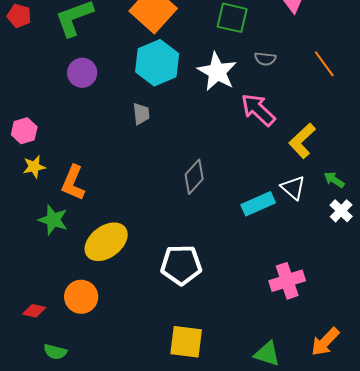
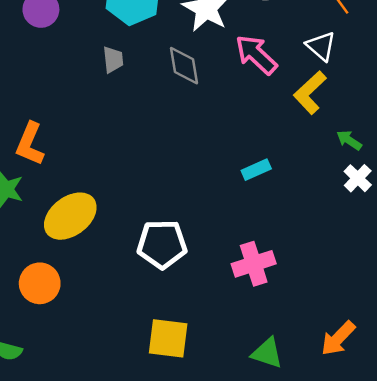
gray diamond: (194, 177) -> (184, 66), moved, turned -52
white triangle: (293, 188) -> (321, 46), moved
cyan rectangle: (258, 204) -> (256, 170), size x0.7
pink cross: (287, 281) -> (254, 264), moved

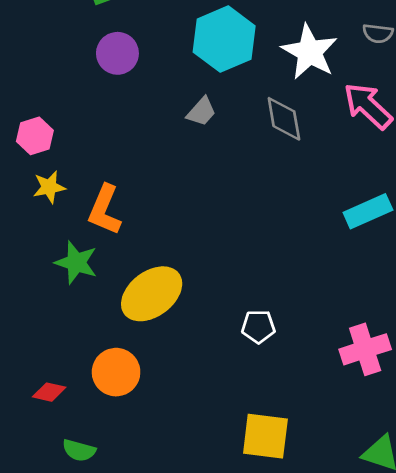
gray trapezoid: (113, 60) -> (201, 112), turned 48
cyan rectangle: (256, 170) -> (368, 211), moved, size x1.4
white pentagon: (162, 244) -> (258, 327), size x0.6

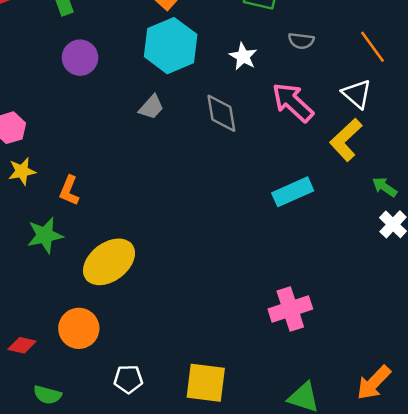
white star: (310, 52) -> (243, 56), size x0.6
orange L-shape: (105, 210) -> (69, 191), size x0.7
green star: (76, 263) -> (45, 235), turned -30
white pentagon: (258, 327) -> (128, 379), moved

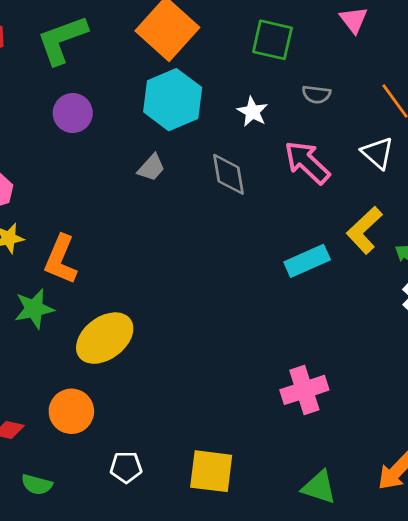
yellow L-shape: (346, 140) -> (364, 230), moved
orange L-shape: (69, 191) -> (61, 259), size x1.5

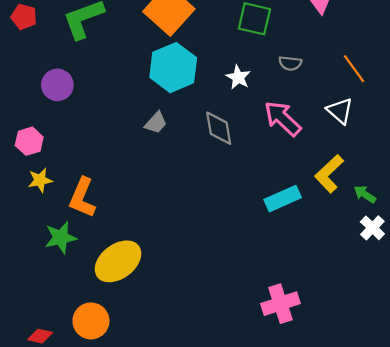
purple circle: (73, 113) -> (57, 85), moved

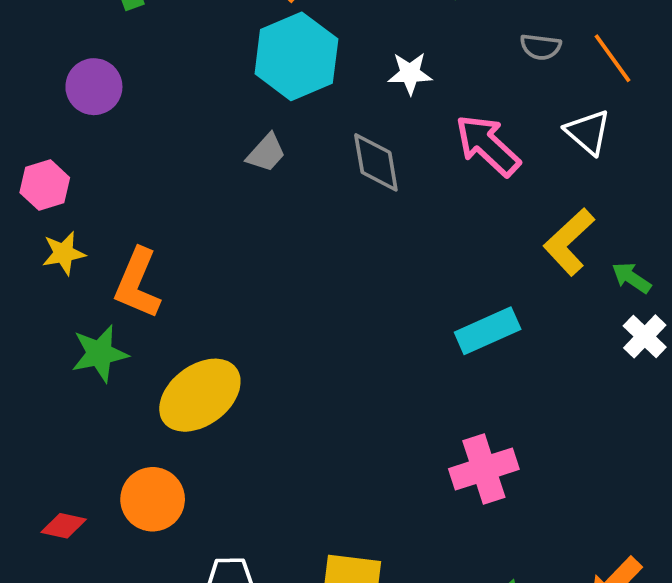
gray semicircle: (290, 63) -> (541, 47), moved
white star: (238, 77) -> (410, 73), turned -30
cyan rectangle: (283, 199) -> (488, 331), moved

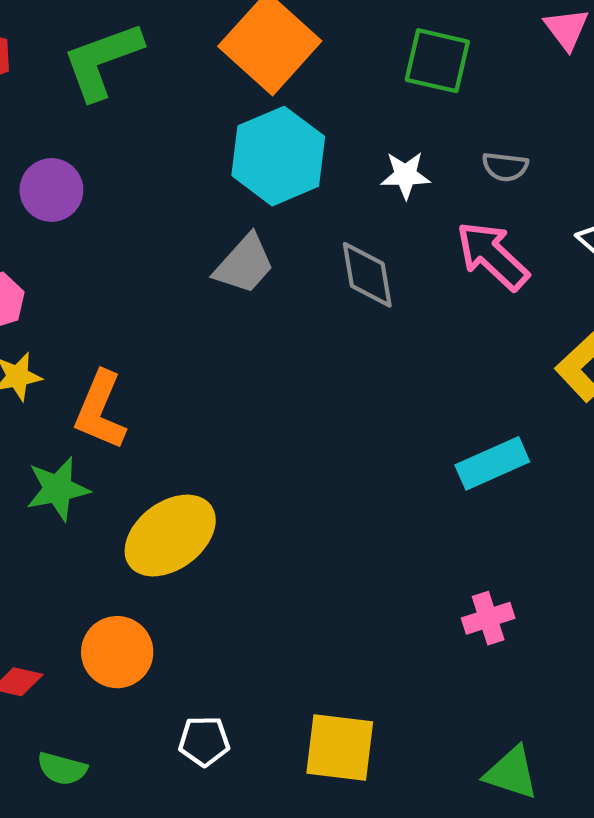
gray semicircle: (541, 47) -> (505, 167), moved
gray trapezoid: (266, 153) -> (244, 264), size x1.4
pink cross: (484, 469) -> (488, 618), size x0.7

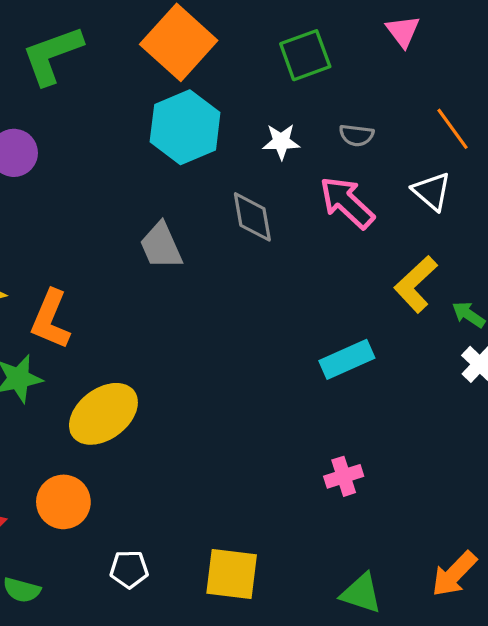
green square: (437, 61) -> (305, 55), turned -33
gray trapezoid: (244, 264) -> (161, 246), moved, turned 114

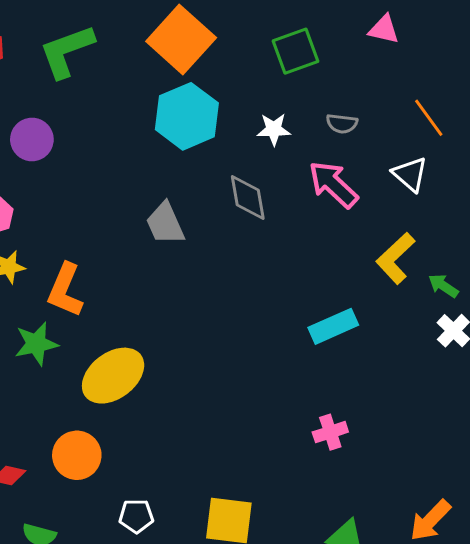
pink triangle: (403, 31) -> (384, 29), turned -40

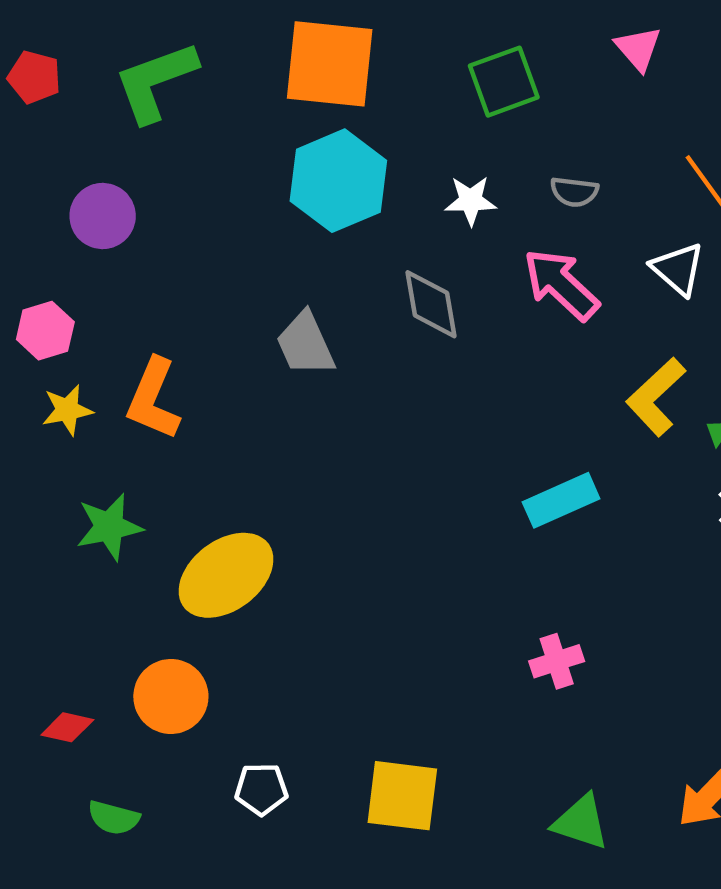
pink triangle: (384, 29) -> (638, 48), turned 36
orange square: (181, 40) -> (330, 64), turned -36
orange L-shape: (65, 290) -> (153, 399), moved

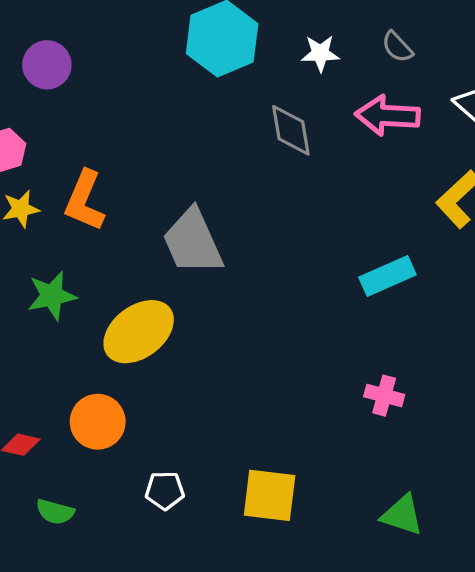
gray semicircle: (574, 192) -> (397, 47), turned 40
pink arrow: (561, 284) -> (387, 116), turned -40
gray trapezoid: (305, 344) -> (193, 242), moved, size x1.4
pink cross: (557, 661) -> (384, 396), turned 33

